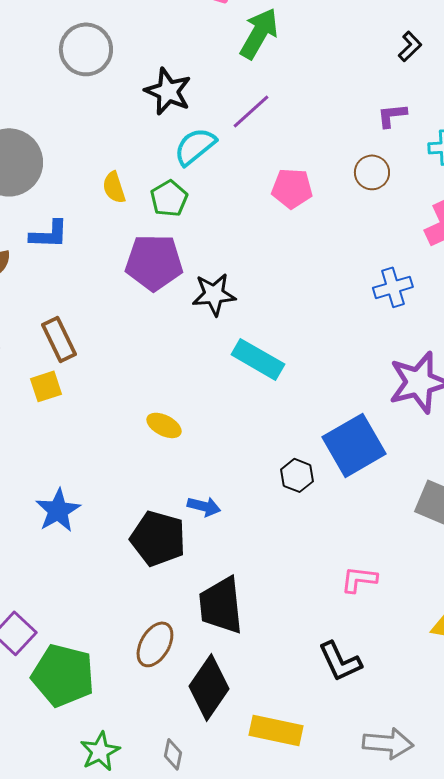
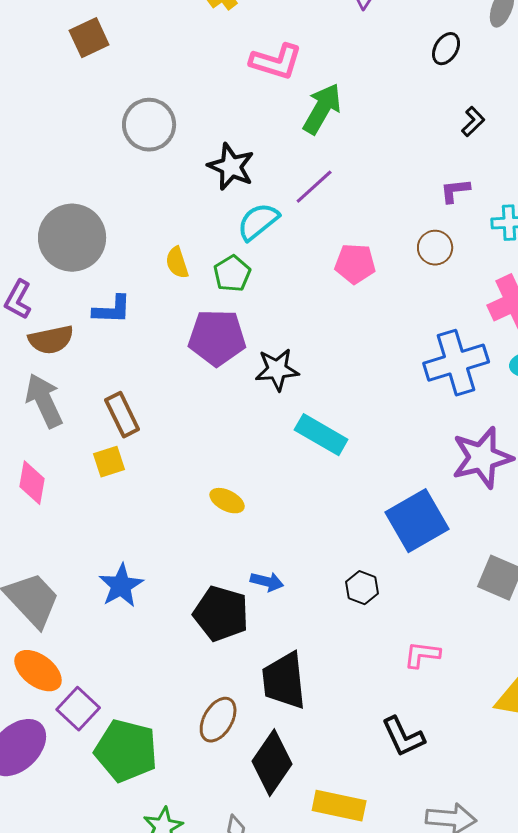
blue cross: (393, 287) -> (456, 363), size x1.6
black hexagon: (297, 475) -> (362, 588), moved

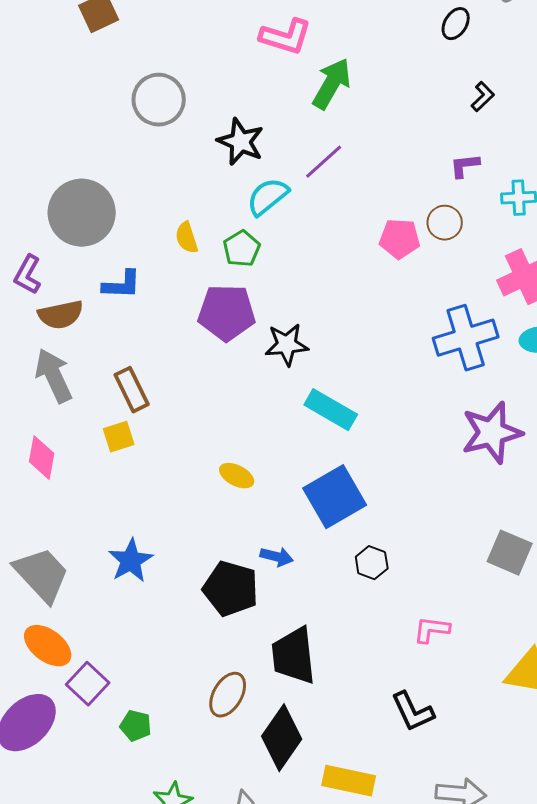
pink pentagon: (355, 264) -> (400, 239), moved
blue square: (417, 521) -> (335, 497), moved
green pentagon: (126, 751) -> (136, 726), size x0.5

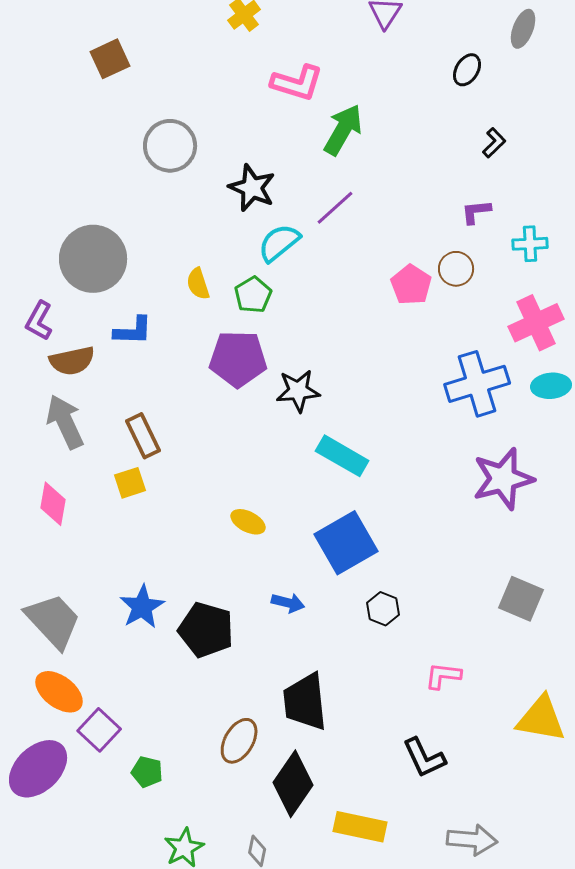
pink pentagon: (400, 239) -> (411, 285), turned 30
black pentagon: (231, 589) -> (206, 630), moved

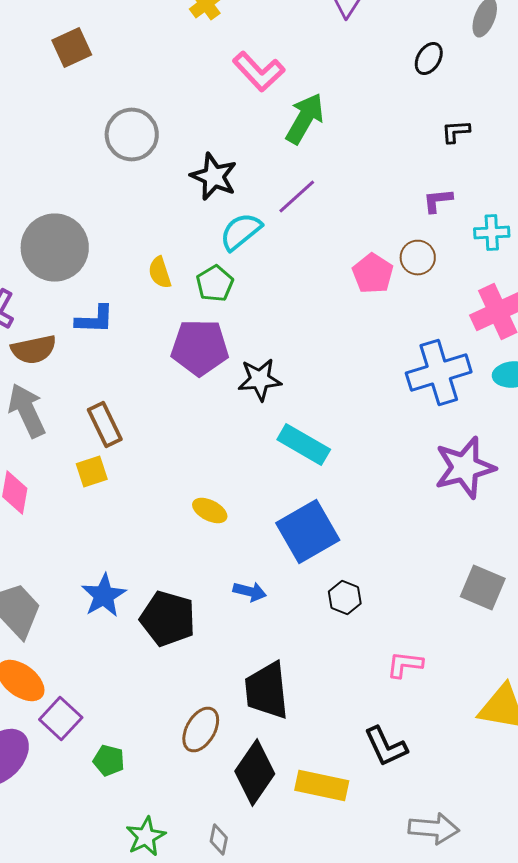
pink L-shape: (297, 83) -> (259, 72), turned 30
black L-shape: (494, 143) -> (456, 132), turned -140
yellow rectangle: (360, 827) -> (322, 786), moved

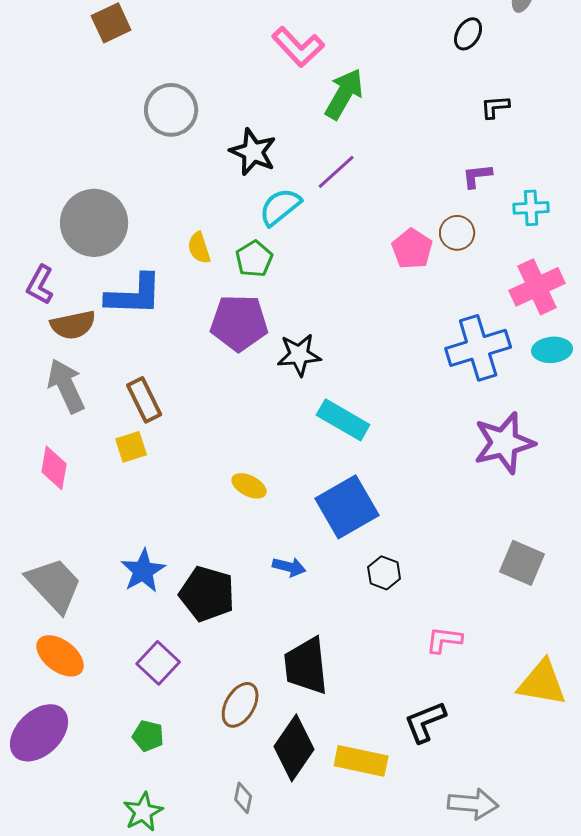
blue L-shape: (95, 320) -> (134, 295), size x1.5
purple square: (61, 718) -> (158, 663), moved
black L-shape: (386, 746) -> (425, 722), turned 93
green star: (146, 836) -> (143, 812), moved
gray diamond: (219, 840) -> (243, 798), moved

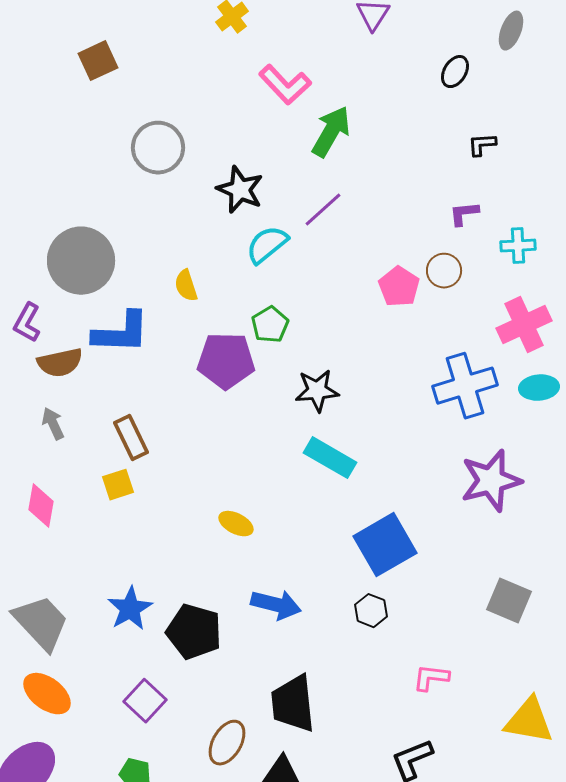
green pentagon: (254, 259) -> (270, 325), moved
black star: (299, 355) -> (317, 391), moved
gray arrow: (66, 386) -> (53, 424), size x0.6
blue square: (347, 507) -> (385, 545), moved
blue arrow: (289, 567) -> (276, 605), size x1.5

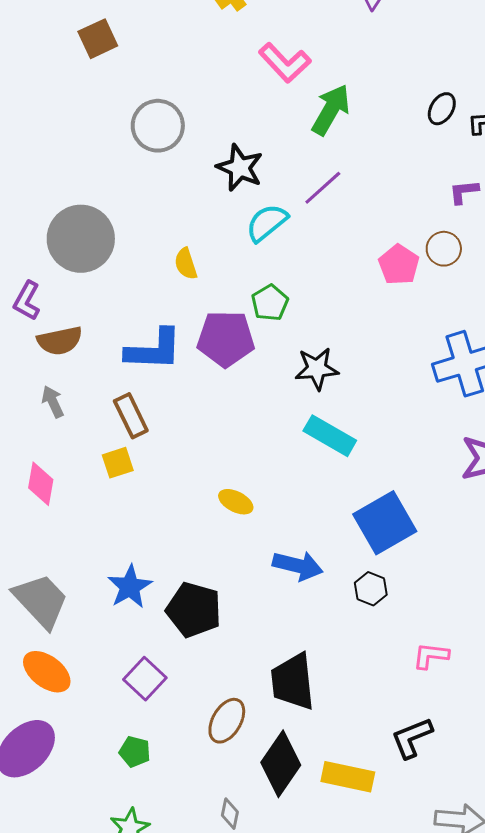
black ellipse: (455, 72) -> (442, 109), moved
blue L-shape: (121, 333) -> (154, 350), moved
blue arrow: (276, 605) -> (298, 566), moved

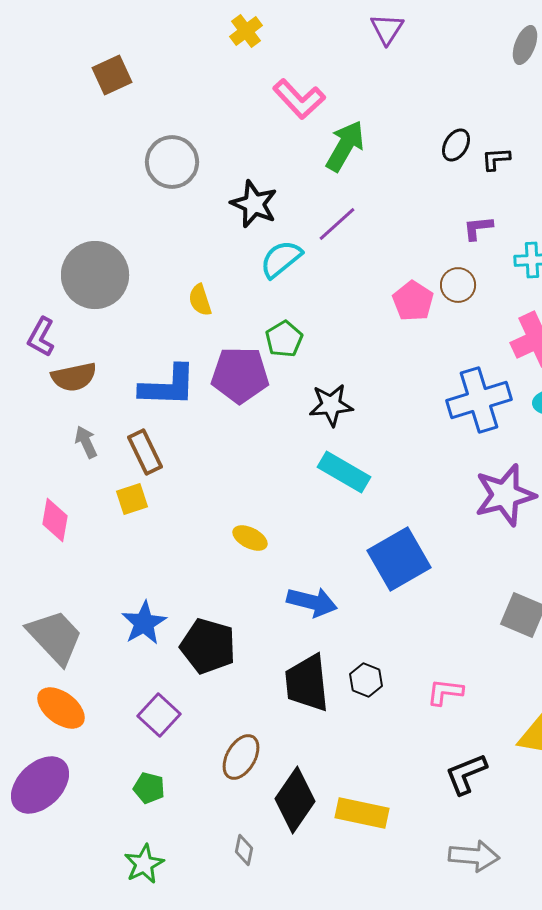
gray arrow: (53, 402) -> (86, 442), moved
black hexagon: (371, 589) -> (366, 680), moved
black trapezoid: (293, 682) -> (307, 683), moved
black L-shape: (412, 738) -> (466, 774), moved

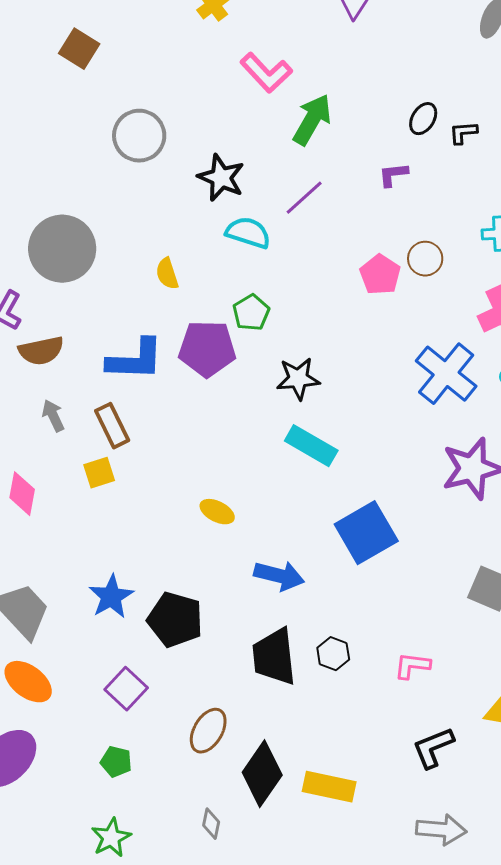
brown square: (112, 75) -> (79, 49), turned -33
purple L-shape: (478, 228) -> (393, 175), moved
cyan semicircle: (281, 259) -> (248, 233), turned 57
blue cross: (479, 400) -> (446, 374), turned -34

